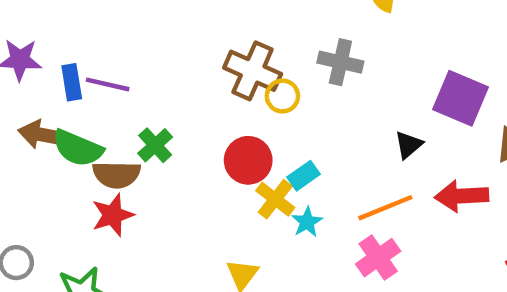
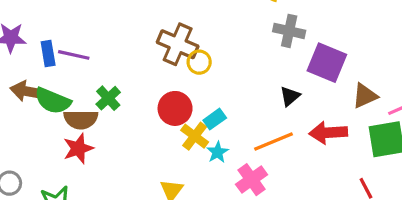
gray cross: (340, 62) -> (289, 31), moved
pink cross: (378, 258) -> (252, 180), moved

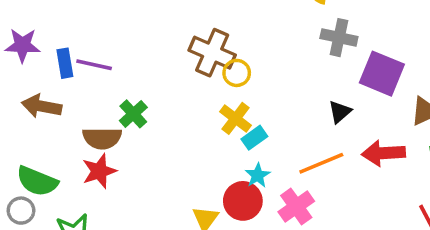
green semicircle: (53, 101) -> (37, 181), moved
red circle: (175, 108) -> (243, 201), moved
yellow cross: (195, 136) -> (235, 118), moved

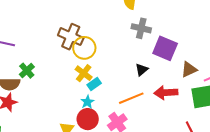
yellow circle: (237, 73) -> (84, 48), size x1.5
cyan star: (258, 175) -> (87, 102), moved

